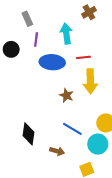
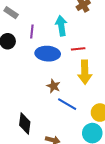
gray rectangle: (27, 19) -> (11, 13), moved, turned -32
brown star: (66, 95) -> (53, 86), moved
blue line: (72, 129) -> (67, 104), moved

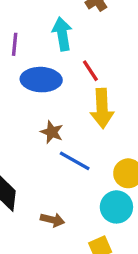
red line: (78, 49) -> (90, 71), turned 64

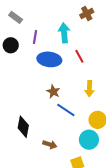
yellow arrow: (102, 108) -> (89, 89), moved, size x0.7

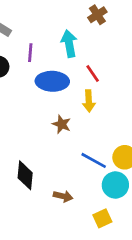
yellow arrow: (89, 89) -> (89, 101), moved
blue line: (66, 110) -> (94, 160), moved

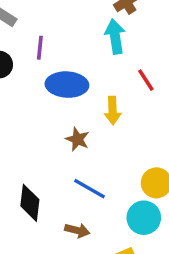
cyan arrow: (69, 44) -> (115, 36), moved
red line: (93, 73) -> (146, 80), moved
blue line: (94, 160) -> (89, 189), moved

